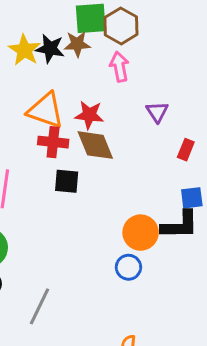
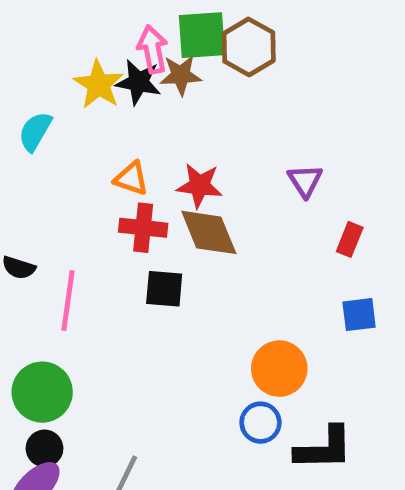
pink arrow: (119, 67) -> (152, 49), moved
orange triangle: (46, 110) -> (131, 178), size x0.6
black L-shape: (180, 225) -> (324, 448), moved

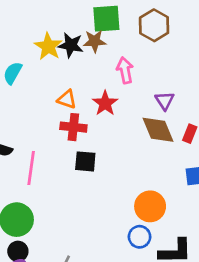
brown hexagon: (249, 47) -> (154, 25), moved
pink arrow: (152, 49) -> (125, 70), moved
red star: (199, 185) -> (105, 103), turned 30
brown diamond: (209, 232) -> (158, 130), moved

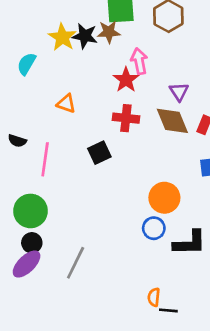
orange triangle: (67, 99) -> (66, 104), moved
red star: (105, 103) -> (126, 80), moved
red cross: (73, 127) -> (126, 118), moved
black square: (85, 161) -> (99, 153), turned -30

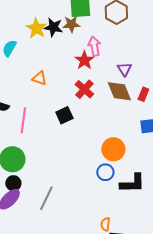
red cross: (126, 118) -> (84, 89), turned 36

